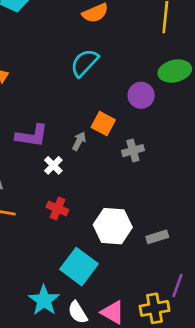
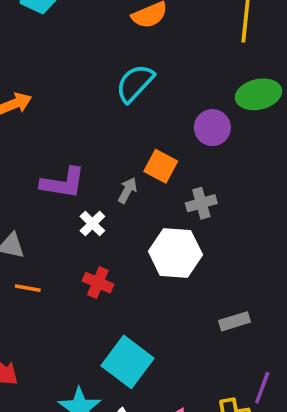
white hexagon: (113, 226) -> (175, 253), moved

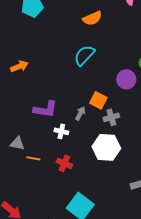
gray cross: (201, 203) -> (111, 117), moved
white cross: (92, 224) -> (61, 131), turned -32
orange line: (28, 288) -> (33, 158), moved

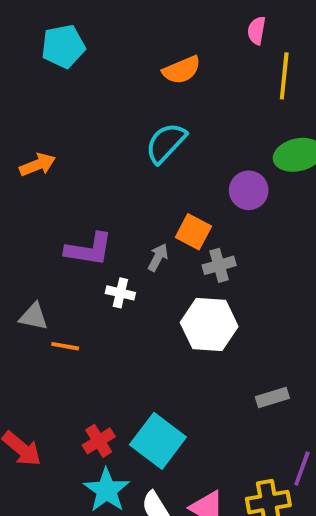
red cross: (64, 163) -> (99, 441), moved, turned 35

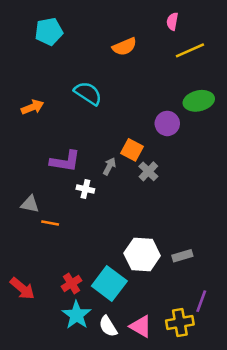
yellow line: (284, 76) -> (190, 50), turned 60
cyan semicircle: (166, 143) -> (88, 93), moved, turned 80
gray cross: (219, 265) -> (148, 171), turned -30
white hexagon: (209, 324) -> (142, 254), moved

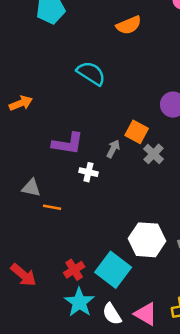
orange arrow: (32, 107) -> (21, 103), moved

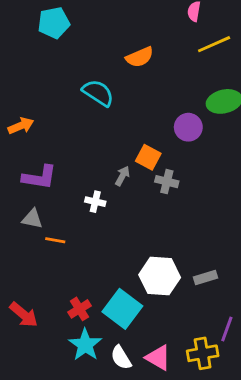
orange semicircle: (129, 25) -> (140, 57), moved
purple L-shape: (68, 144) -> (39, 177), moved
gray cross: (153, 154) -> (167, 182), turned -30

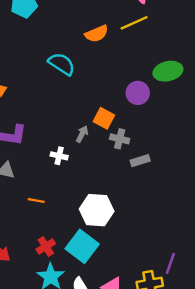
yellow line: (214, 44) -> (134, 23), moved
orange line: (55, 240) -> (36, 201), moved
white hexagon: (160, 276) -> (97, 210), moved
gray rectangle: (205, 277) -> (140, 161), moved

